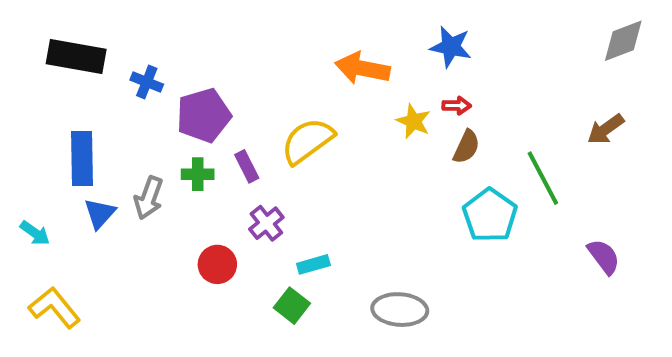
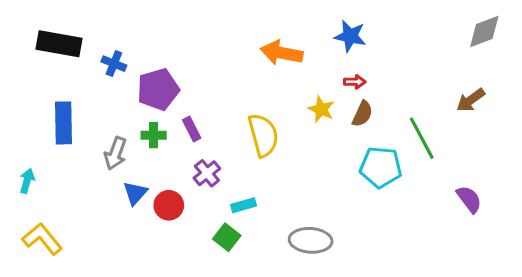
yellow star: (413, 121) -> (321, 109), moved
yellow semicircle: (308, 141) -> (263, 135), moved, turned 111
blue triangle: (100, 213) -> (135, 193), moved
cyan pentagon: (490, 215) -> (381, 167), turned -30
cyan arrow: (35, 233) -> (27, 181), turned -110

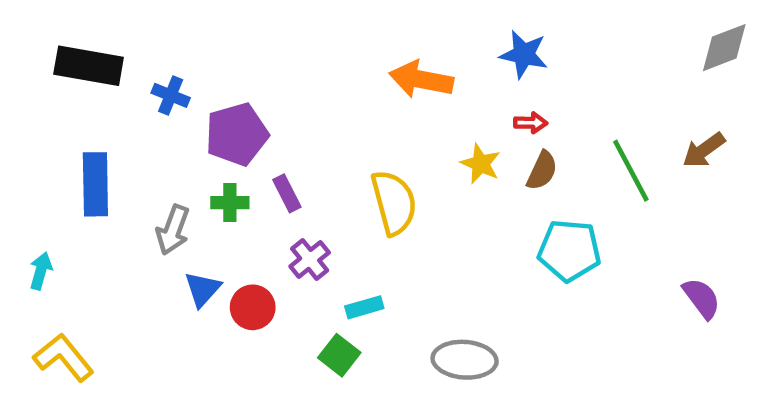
green line: (422, 138) -> (631, 171), moved

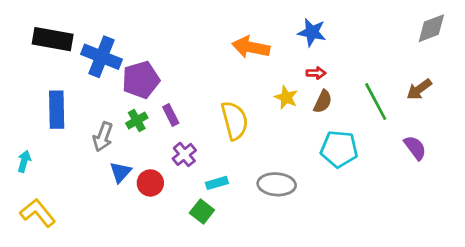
blue cross: (171, 95) -> (101, 57), size x1.8
green cross: (230, 203) -> (137, 121), turned -30
purple semicircle: (702, 298) -> (415, 148), moved
gray ellipse: (465, 360) -> (277, 184), moved

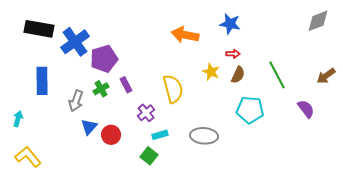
blue cross: (101, 57) -> (75, 42), turned 32
brown arrow: (419, 89) -> (326, 76), moved
purple cross: (184, 154) -> (146, 113), moved

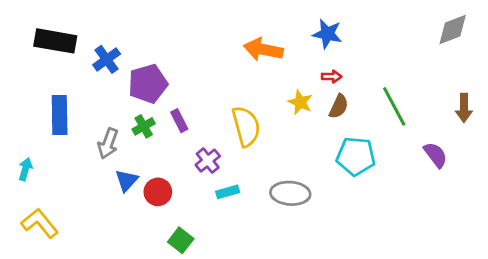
blue cross: (75, 42) -> (107, 59), size x0.7
brown arrow: (326, 76) -> (464, 108), turned -54
green square: (149, 156) -> (181, 240), moved

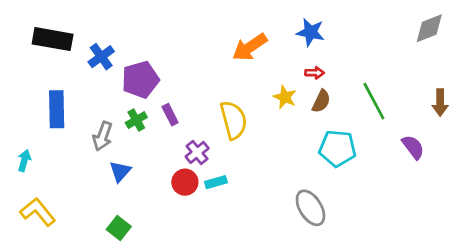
orange arrow: (263, 49) -> (250, 47), turned -45
red circle: (158, 192) -> (185, 182), moved
gray ellipse: (290, 193) -> (310, 208), moved, turned 54
green square: (181, 240) -> (119, 228), moved

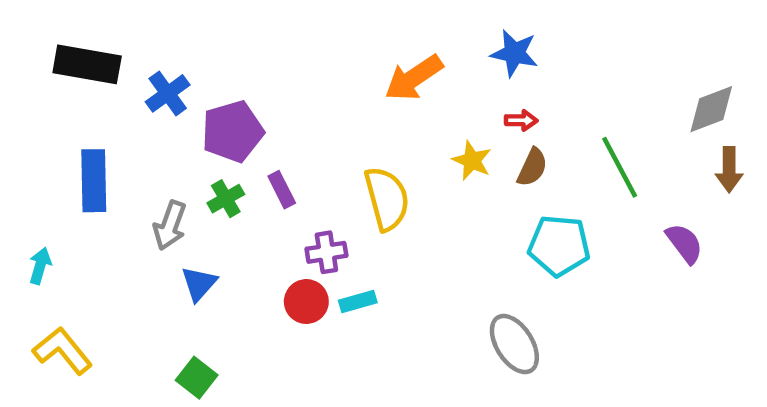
gray diamond: (429, 28) -> (711, 109), moved
purple cross: (197, 152) -> (326, 252), turned 30

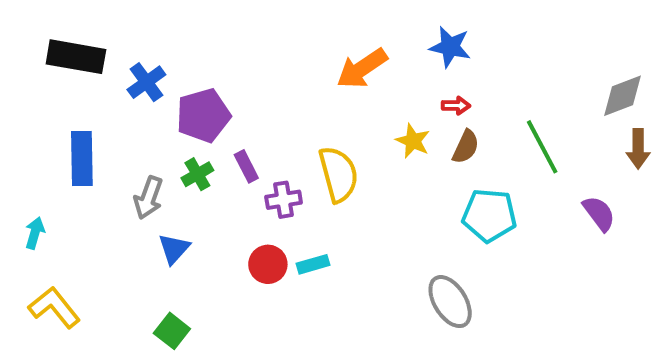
purple cross: (326, 252) -> (284, 200), moved

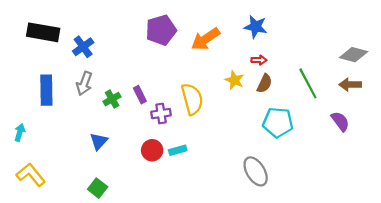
gray diamond: (622, 96) -> (354, 55), turned 36
purple pentagon: (203, 115) -> (161, 30), moved
brown arrow: (638, 149) -> (350, 85), moved, turned 90
gray arrow: (148, 198) -> (84, 83), moved

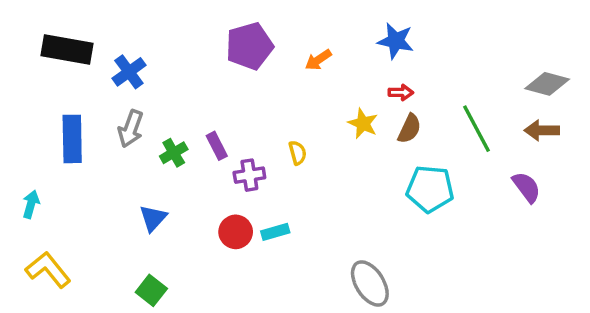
orange arrow: (206, 39) -> (318, 60), size x0.6
yellow semicircle: (192, 99) -> (298, 153), size x0.5
gray ellipse: (256, 171) -> (370, 283), moved

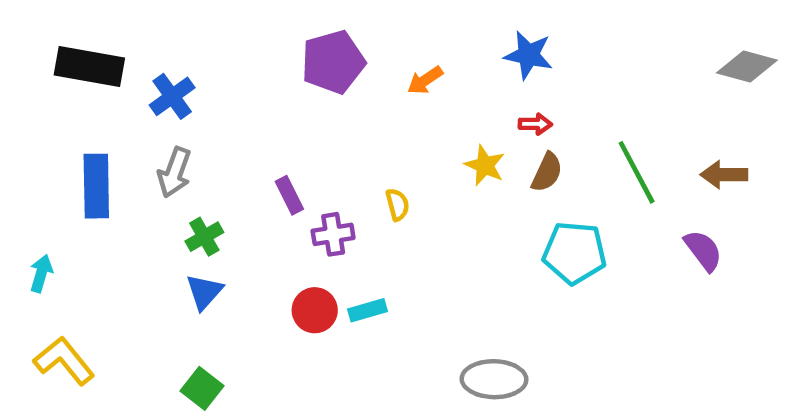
gray diamond: (547, 84) -> (747, 67), moved
green cross: (174, 153) -> (204, 237), moved
gray ellipse: (370, 283) -> (494, 379), turned -57

